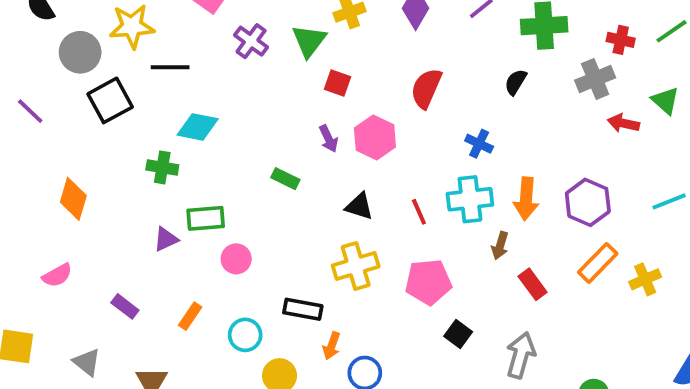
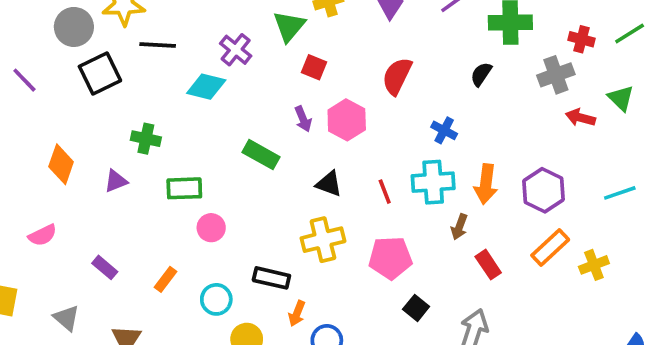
purple cross: (251, 41) -> (236, 50), moved
cyan diamond: (198, 127) -> (206, 87), moved
green rectangle: (285, 179) -> (261, 155), size x1.4
purple triangle: (166, 239) -> (116, 181), moved

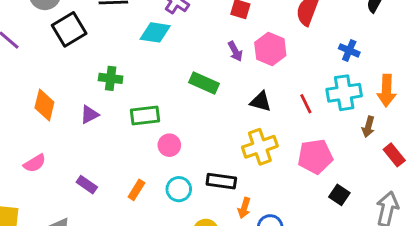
cyan circle: (216, 299) -> (179, 189), moved

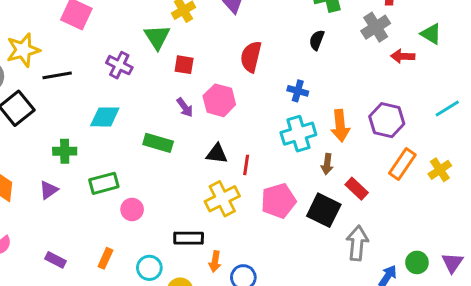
cyan diamond: (155, 32) -> (105, 117), moved
red line: (306, 104) -> (246, 165), moved, turned 42
cyan circle: (179, 189) -> (149, 268), moved
black square: (339, 195) -> (324, 210), moved, size x1.6

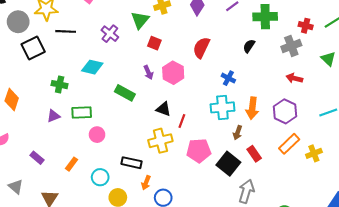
red arrow: (403, 56) -> (294, 78), moved
purple triangle: (49, 190) -> (53, 116), moved

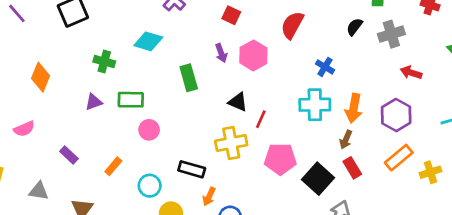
gray cross: (291, 46) -> (391, 34), moved
green rectangle: (125, 93) -> (189, 78), turned 42
brown arrow: (238, 133) -> (346, 140), moved
gray triangle: (16, 187) -> (39, 191), turned -35

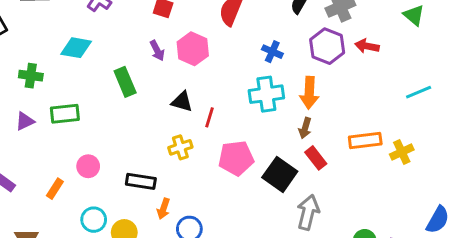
purple hexagon: (396, 115) -> (327, 46), moved
pink circle: (149, 130) -> (88, 166), moved
yellow cross: (231, 143) -> (180, 147), size x0.7
orange rectangle: (399, 158) -> (365, 140), turned 40
cyan circle: (150, 186) -> (94, 220), moved

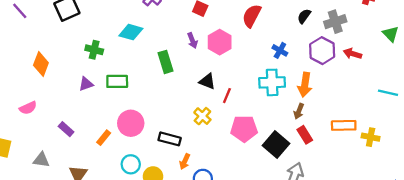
cyan line: (419, 92) -> (388, 93), turned 30
yellow cross: (180, 147) -> (202, 116), turned -36
yellow cross: (402, 152) -> (371, 137), turned 30
pink circle: (88, 166) -> (131, 123), size x1.5

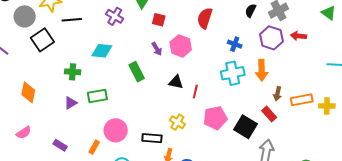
brown arrow: (299, 111) -> (277, 94), moved
yellow cross: (202, 116) -> (177, 122), moved

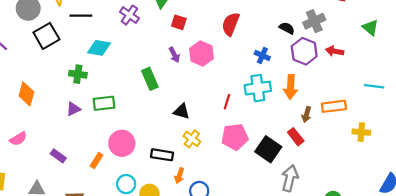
black semicircle: (251, 11) -> (287, 28), moved, turned 88
cyan diamond: (102, 51) -> (99, 48), moved
black triangle: (176, 82) -> (182, 111), moved
red line: (195, 92) -> (227, 102), moved
orange rectangle: (302, 100) -> (334, 106), moved

